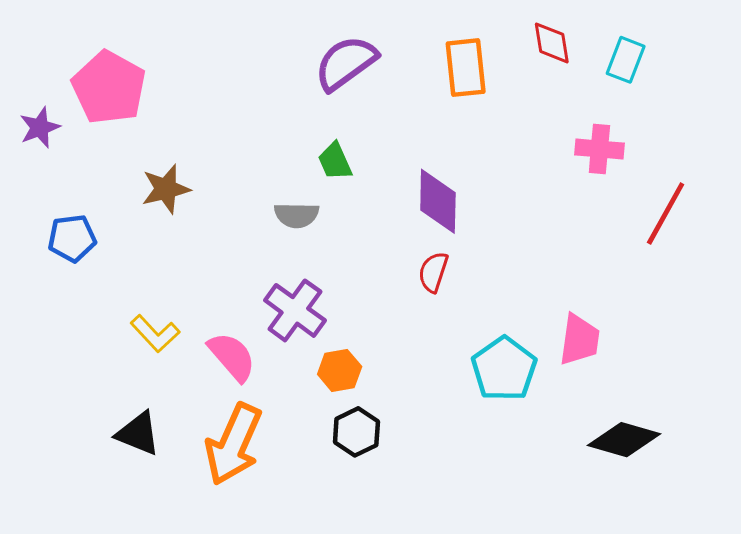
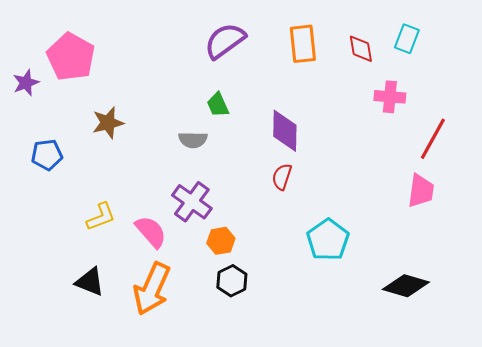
red diamond: (552, 43) -> (361, 49), moved
yellow L-shape: (155, 334) -> (101, 217), turned -68
pink trapezoid: (579, 340) -> (421, 191), moved

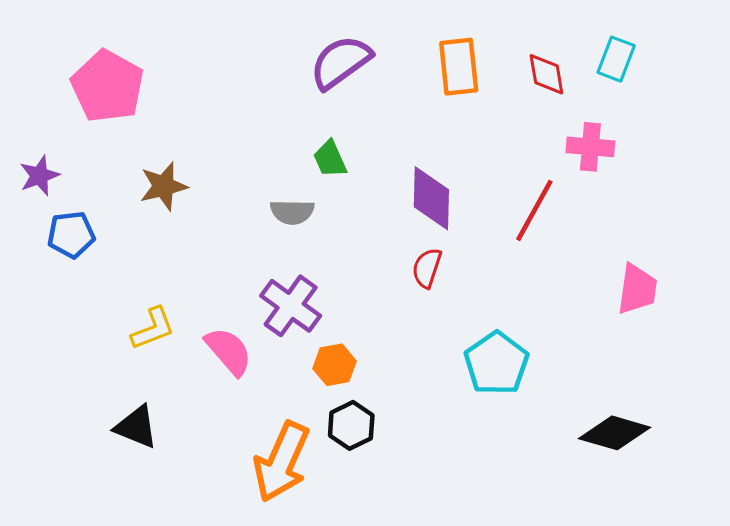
purple star: (26, 83) -> (39, 176), moved
red line: (433, 139) -> (534, 210), moved
orange arrow: (152, 289) -> (282, 462), moved

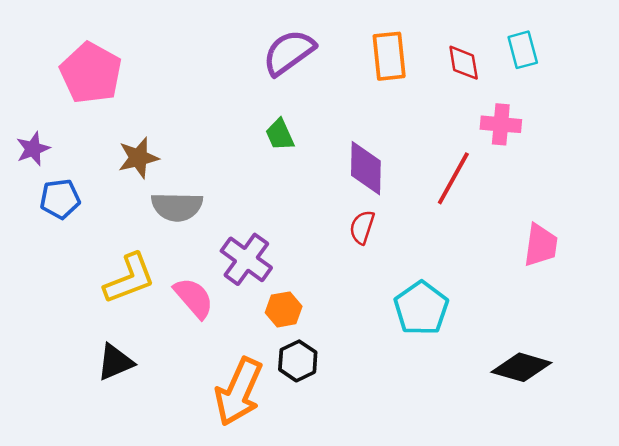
cyan rectangle: (616, 59) -> (523, 50), turned -36
gray semicircle: (292, 212) -> (177, 207), moved, size x1.4
yellow L-shape: (153, 329) -> (129, 279), size x1.4
black triangle: (136, 427) -> (115, 362), turned -45

